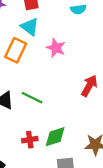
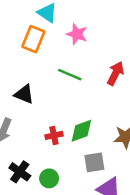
green line: (32, 98) -> (70, 75), moved

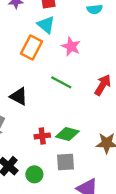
green diamond: (81, 131) -> (67, 134), turned 30
gray square: (94, 162) -> (66, 162), moved

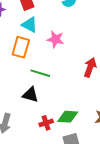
green line: (61, 82) -> (40, 73), moved
black triangle: (19, 96) -> (30, 95), moved

